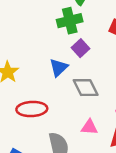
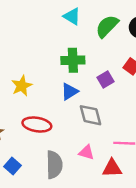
green cross: (70, 21) -> (73, 60), moved
purple square: (80, 48) -> (105, 80), moved

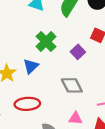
green cross: (73, 60) -> (46, 42), turned -30
blue triangle: (70, 91) -> (31, 66), moved

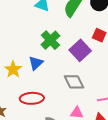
purple square: (78, 52) -> (80, 50), size x1.5

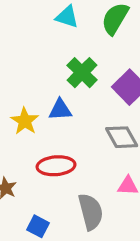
blue triangle: (36, 63) -> (60, 110), turned 42

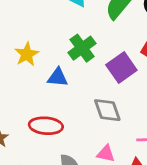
yellow star: (25, 121) -> (27, 54), moved

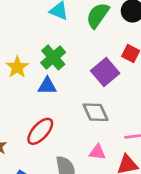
green cross: (82, 48) -> (53, 57), moved
red ellipse: (46, 126) -> (40, 131), turned -48

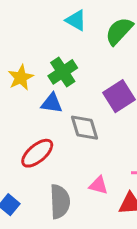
gray diamond: (95, 112) -> (84, 128), moved

